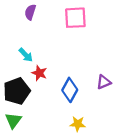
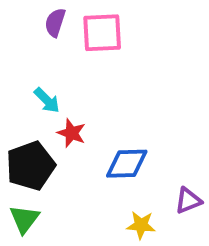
pink square: (75, 18) -> (102, 33), moved
purple triangle: (104, 82) -> (188, 201), moved
blue diamond: (70, 90) -> (127, 164), turned 60

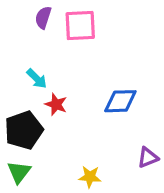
blue diamond: (127, 164) -> (120, 101), moved
yellow star: (141, 225) -> (90, 177), moved

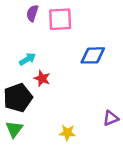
cyan arrow: (37, 79) -> (28, 59), turned -77
blue diamond: (120, 101) -> (93, 55), moved

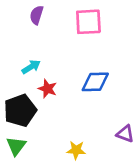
pink square: (60, 19) -> (88, 22), moved
blue diamond: (93, 55) -> (95, 82), moved
purple triangle: (111, 118) -> (125, 134), turned 42

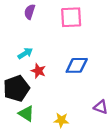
green triangle: (16, 146) -> (26, 114), moved, turned -35

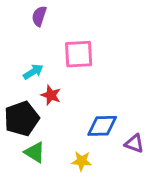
pink square: (71, 17) -> (79, 54), moved
blue diamond: (77, 65) -> (102, 126), moved

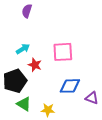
pink square: (79, 54) -> (63, 52), moved
yellow star: (82, 161) -> (48, 110), moved

